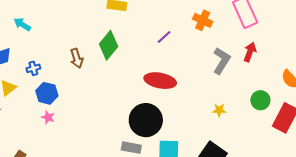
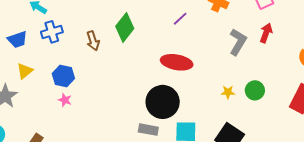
blue cross: (33, 68) -> (52, 32), moved, size x1.5
green circle: (260, 100) -> (255, 90), moved
yellow star: (219, 110) -> (228, 92), moved

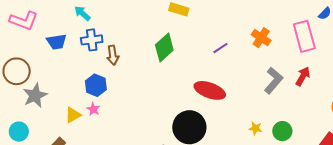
brown arrow: (93, 41) -> (113, 55), moved
yellow triangle: (25, 71) -> (73, 115), moved

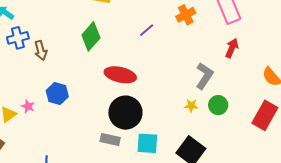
orange cross: (261, 38) -> (186, 15), turned 36
gray L-shape: (273, 80) -> (204, 76), moved
blue hexagon: (96, 85) -> (57, 94), moved
red ellipse: (210, 90) -> (120, 75), moved

